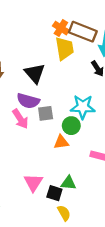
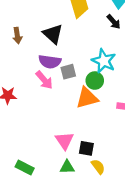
cyan star: (83, 107) -> (104, 61), turned 30
orange triangle: (61, 142) -> (87, 98), size x1.5
green triangle: (68, 183) -> (67, 167), moved

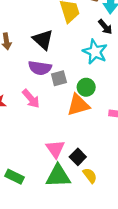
cyan star: (104, 61) -> (95, 52), moved
pink arrow: (44, 80) -> (31, 99), moved
black square: (86, 148) -> (78, 157), turned 35
green triangle: (67, 167) -> (58, 176), size x1.6

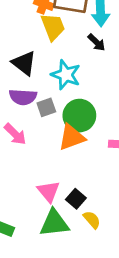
cyan star: (95, 52) -> (66, 75), moved
green circle: (86, 87) -> (79, 116), size x1.5

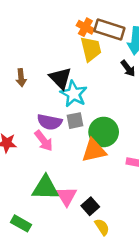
cyan star: (66, 75) -> (74, 94), moved
purple semicircle: (23, 97) -> (50, 122), moved
green triangle: (54, 223) -> (45, 188), moved

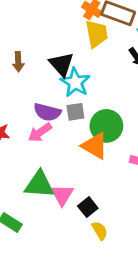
pink arrow: (44, 141) -> (40, 132), turned 90
orange triangle: (94, 151) -> (95, 146), turned 40

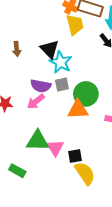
orange triangle: (95, 146) -> (78, 109), turned -30
black square: (88, 207) -> (75, 156), turned 32
yellow semicircle: (100, 231) -> (85, 173), size x1.6

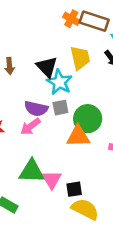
yellow trapezoid: (75, 25) -> (80, 58), moved
yellow semicircle: (85, 173) -> (85, 209), turned -30

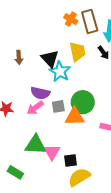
brown rectangle: (94, 21) -> (90, 21), turned 55
gray square: (60, 108) -> (58, 106), moved
yellow semicircle: (85, 209) -> (79, 177), turned -60

